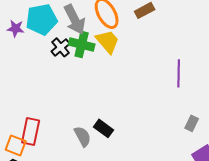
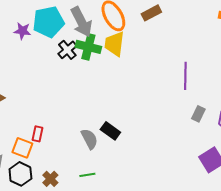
yellow trapezoid: (108, 41) -> (114, 44), turned -132
gray rectangle: (192, 123) -> (198, 114), moved
red rectangle: (31, 131) -> (37, 134), size x0.6

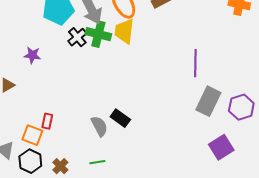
purple star: (22, 31) -> (32, 55), moved
gray rectangle: (198, 114) -> (208, 101), size x1.8

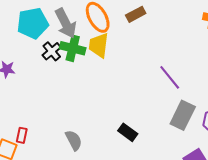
purple line: (195, 63) -> (170, 77), turned -40
black rectangle: (120, 118) -> (128, 132), moved

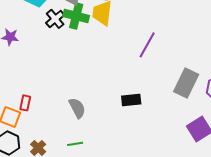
purple line: (170, 77) -> (147, 45), moved, turned 68
black rectangle: (128, 132) -> (131, 100), turned -42

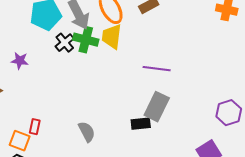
purple line: (147, 45) -> (157, 69), turned 68
gray rectangle: (186, 83) -> (157, 107), moved

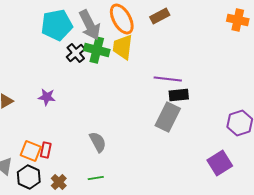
purple star: (20, 61) -> (47, 97), moved
black rectangle: (141, 124) -> (179, 95), moved
red rectangle: (35, 127) -> (46, 150), moved

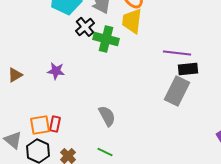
green cross: (97, 50) -> (106, 39), moved
orange square: (31, 151) -> (40, 125), turned -30
green line: (96, 178) -> (105, 152), turned 35

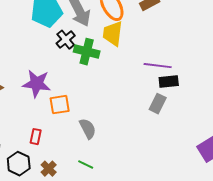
purple star: (56, 71) -> (37, 84), size x1.6
gray rectangle: (177, 91) -> (158, 104), size x0.7
orange square: (40, 125) -> (60, 105), moved

